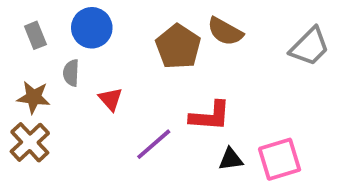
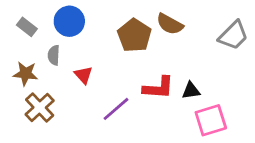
gray rectangle: (35, 35) -> (27, 27), turned -30
brown cross: (30, 142) -> (40, 108), moved
black triangle: (231, 159) -> (191, 91), moved

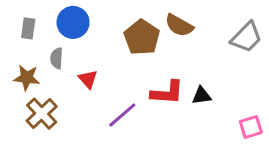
gray rectangle: (27, 27) -> (28, 28), turned 60
pink square: (211, 120) -> (251, 127), moved, size x0.7

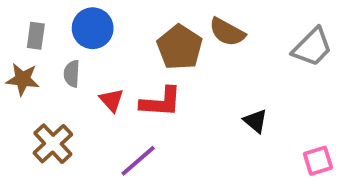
brown star: (27, 78) -> (23, 79), moved
red L-shape: (167, 93) -> (161, 102), moved
black triangle: (202, 96) -> (255, 121), turned 48
purple line: (122, 115) -> (138, 161), moved

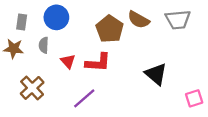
gray trapezoid: (312, 47) -> (178, 20), moved, turned 40
black triangle: (255, 121) -> (156, 74), size x1.5

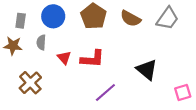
gray trapezoid: (178, 20) -> (168, 18), turned -50
brown pentagon: (110, 29) -> (94, 16), moved
purple line: (84, 98) -> (105, 93), moved

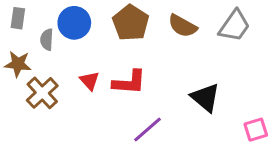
gray rectangle: (21, 21) -> (18, 18), moved
gray semicircle: (41, 42) -> (47, 40), moved
brown cross: (30, 83) -> (42, 93), moved

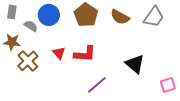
gray semicircle: (47, 40) -> (31, 26), turned 120

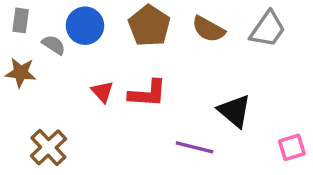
brown cross: (28, 61) -> (48, 147), moved
purple line: (97, 85) -> (195, 147), moved, turned 55

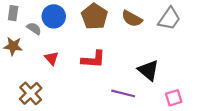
red triangle: (102, 92) -> (52, 58), moved
pink square: (292, 147) -> (174, 98), moved

